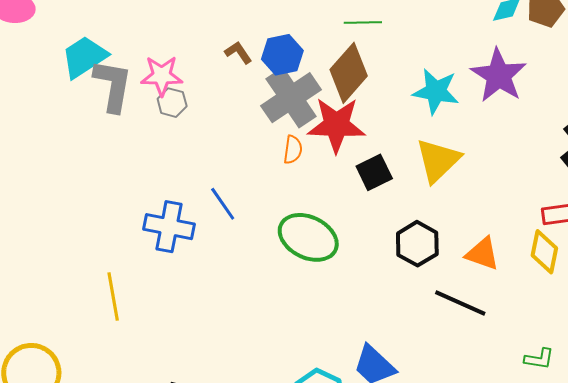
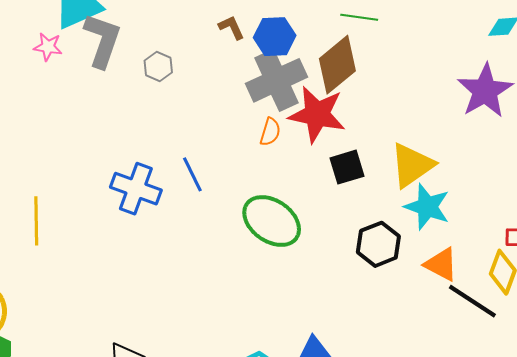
pink star: (162, 76) -> (48, 47), moved, size x0.7
cyan star: (436, 91) -> (427, 207), moved
yellow line: (113, 296) -> (36, 221), moved
black line: (460, 303) -> (472, 301), moved

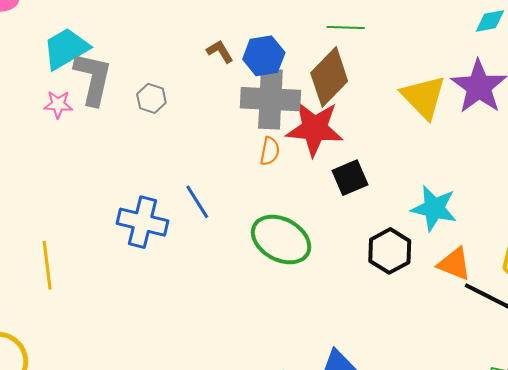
pink star: (48, 47) -> (58, 104), moved
gray cross: (276, 80) -> (270, 99), turned 34
yellow triangle: (412, 165) -> (424, 97), moved, turned -33

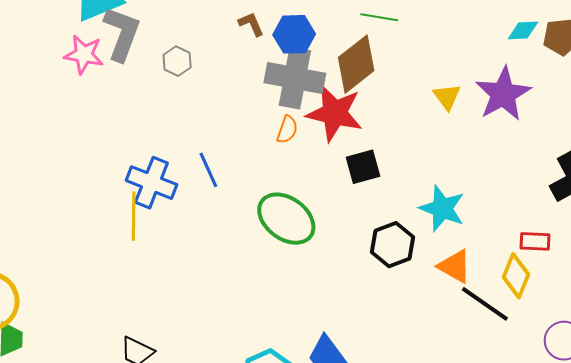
yellow triangle: (424, 97) -> (447, 97), size x0.6
pink star: (58, 104) -> (84, 55), size x1.4
yellow line: (47, 265) -> (134, 216), moved

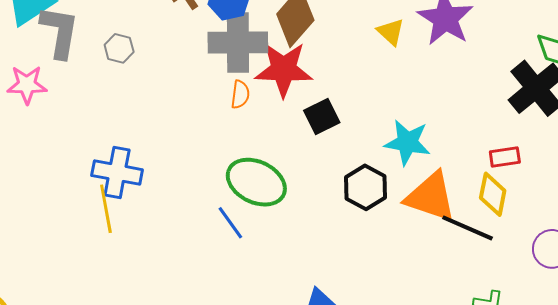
pink star: (84, 55) -> (27, 85), moved
blue line: (208, 170) -> (230, 223), moved
orange triangle: (455, 266) -> (431, 197), size x1.5

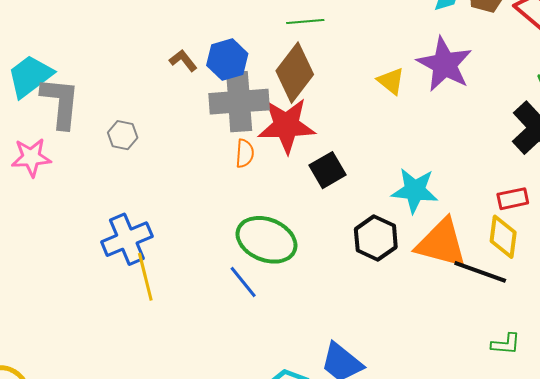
gray hexagon: (119, 48) -> (123, 135), moved
blue cross: (117, 173) -> (127, 239), turned -30
yellow line: (106, 209) -> (145, 277), moved

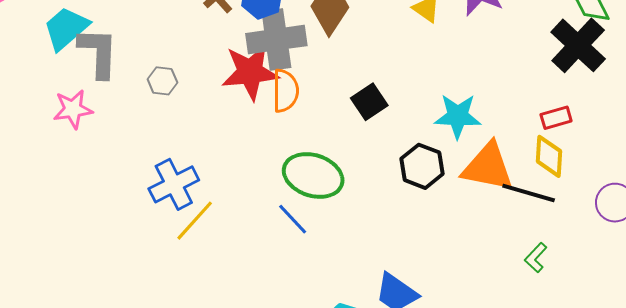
red star: (286, 126) -> (250, 72), moved
orange semicircle: (245, 153) -> (286, 91), size x1.5
yellow line: (145, 277) -> (195, 221), turned 60
green L-shape: (506, 344) -> (536, 258), moved, turned 132

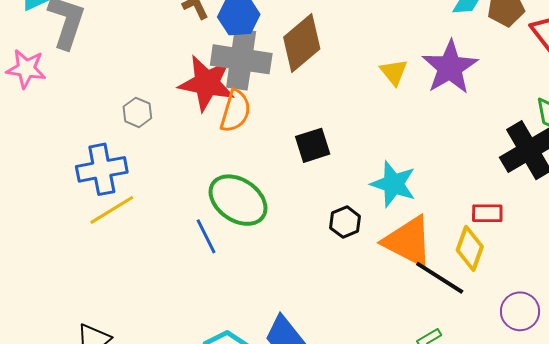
gray hexagon: (162, 81) -> (137, 112), moved
black hexagon: (422, 166) -> (345, 222), size x0.7

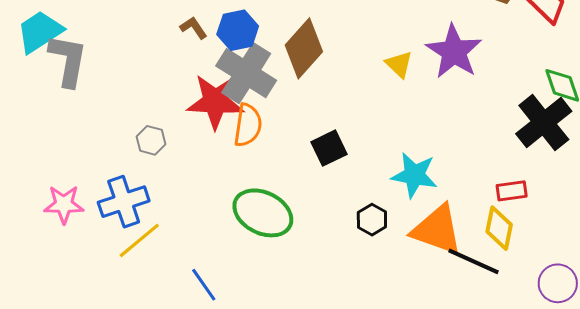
gray cross: (241, 59) -> (246, 73), turned 32
pink star: (26, 69) -> (64, 204), moved
blue line: (206, 236) -> (204, 285), moved

